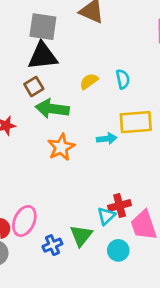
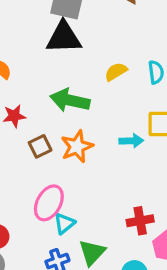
brown square: (34, 86) -> (40, 146), moved
cyan triangle: (106, 216) -> (64, 223), moved
pink ellipse: (24, 221) -> (49, 203), moved

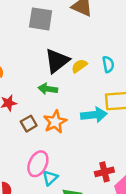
black triangle: (64, 38) -> (57, 61), moved, turned -32
green arrow: (70, 100) -> (48, 89), size x0.7
cyan arrow: (131, 141) -> (94, 115), size x1.5

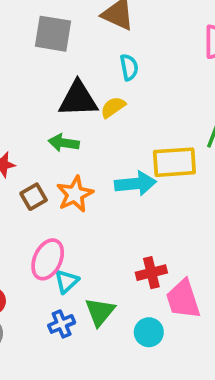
black triangle: (57, 61) -> (78, 99), turned 36
cyan semicircle: (108, 64) -> (129, 67), moved

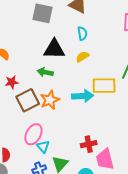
yellow semicircle: (113, 107) -> (82, 57), moved
brown square: (34, 197) -> (28, 100), size x1.6
cyan triangle: (67, 281) -> (43, 147), turned -32

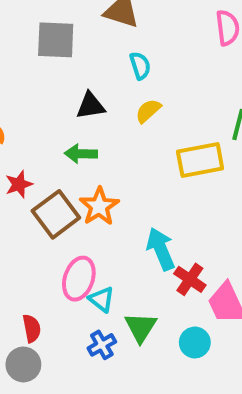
black triangle: (54, 49) -> (90, 106), size x0.7
cyan arrow: (83, 96) -> (161, 249), moved, turned -100
red cross: (89, 144) -> (190, 279), turned -35

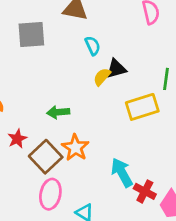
black triangle: (90, 106) -> (116, 69), moved
pink ellipse: (79, 279) -> (50, 194), moved

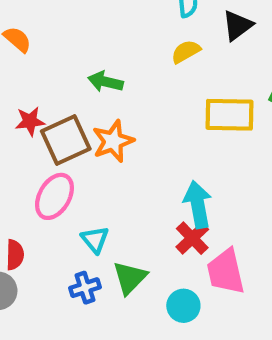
black triangle: (116, 69) -> (237, 25), moved, turned -40
red star: (17, 139) -> (30, 121), moved
cyan arrow: (122, 173) -> (198, 205), moved

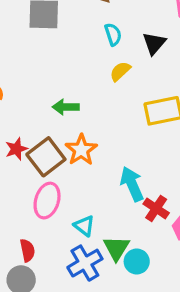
cyan arrow: (198, 205) -> (132, 184), moved
blue cross: (85, 288) -> (85, 263), size x1.5
cyan circle: (183, 306) -> (137, 261), moved

